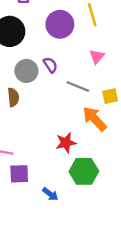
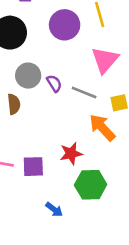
pink triangle: (97, 57) -> (105, 60), size x1.6
purple semicircle: (50, 65) -> (54, 83), moved
purple square: (19, 174) -> (33, 167), moved

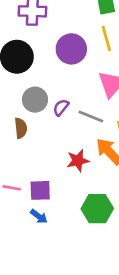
purple semicircle: (54, 83) -> (61, 107), turned -108
red star: (71, 154) -> (78, 161), moved
blue arrow: (54, 209) -> (39, 216), moved

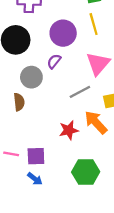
purple semicircle: (61, 107) -> (54, 61), moved
gray line: (91, 116) -> (80, 92), turned -50

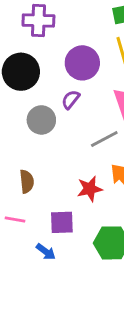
brown semicircle: (19, 102) -> (27, 181), moved
purple square: (36, 156) -> (62, 222), moved

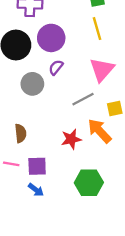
purple circle: (82, 63) -> (51, 38), moved
purple square: (62, 222) -> (37, 166), moved

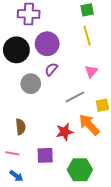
pink triangle: (102, 70) -> (91, 71), size x0.6
purple square: (37, 166) -> (45, 155), moved
blue arrow: (36, 190) -> (16, 176), moved

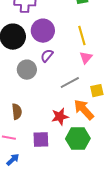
yellow line: (87, 36) -> (82, 36), moved
green hexagon: (80, 170) -> (78, 139), moved
blue arrow: (16, 176) -> (13, 160), turned -80

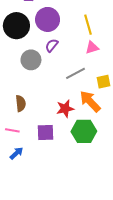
pink triangle: (86, 58) -> (92, 47), turned 32

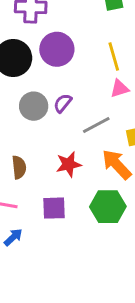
purple semicircle: (52, 45) -> (63, 103), moved
red star: (65, 109) -> (69, 164), moved

